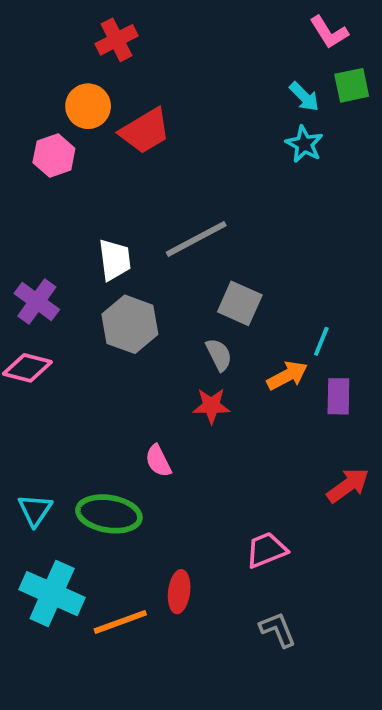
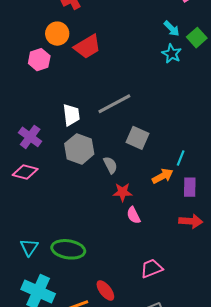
green square: (352, 85) -> (197, 38), moved, turned -30
gray semicircle: (219, 355) -> (110, 165), moved
pink semicircle: (158, 461) -> (133, 215), moved
red arrow: (348, 485) -> (191, 221), moved, turned 40
red ellipse: (179, 592) -> (105, 290), turned -45

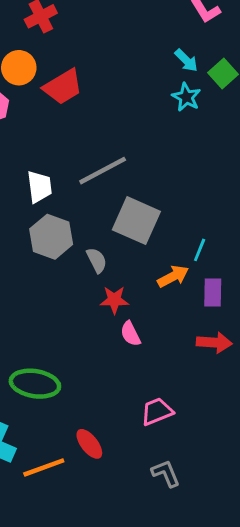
gray square: (138, 138) -> (136, 221), size x1.4

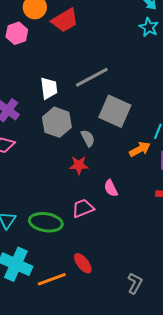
red star: (114, 300) -> (79, 165), moved
pink trapezoid: (157, 412) -> (83, 208), moved
gray L-shape: (166, 473) -> (135, 283), turned 50

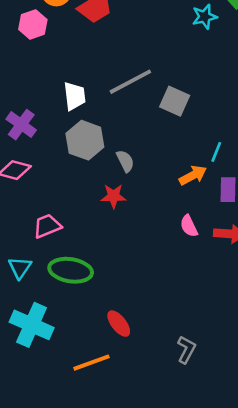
cyan star: (149, 27) -> (205, 17), turned 30
gray square: (115, 111) -> (175, 101), moved, size x0.7
pink semicircle: (111, 188) -> (189, 226), moved
pink trapezoid: (83, 208) -> (47, 226), moved
orange line: (52, 279) -> (91, 363), moved

